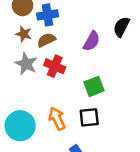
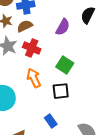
green square: (94, 86) -> (65, 65), turned -36
orange arrow: (57, 119) -> (34, 78), moved

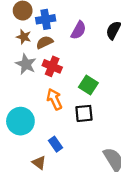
purple semicircle: (63, 27) -> (78, 30), moved
blue rectangle: (51, 121) -> (55, 144), moved

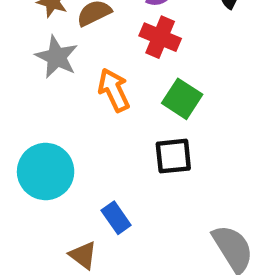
red cross: (52, 66) -> (160, 37), moved
orange arrow: (54, 99) -> (114, 90), moved

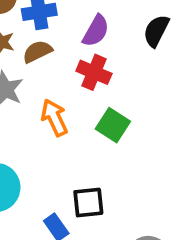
black square: (173, 156) -> (88, 203), moved

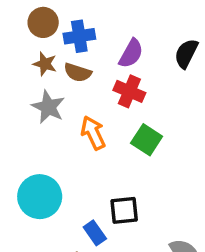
brown semicircle: (37, 52) -> (78, 72), turned -136

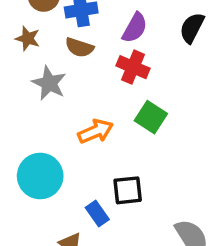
brown star: (45, 64) -> (28, 39), moved
orange arrow: (93, 133) -> (95, 131), moved, turned 92

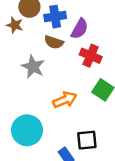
purple semicircle: (135, 28) -> (80, 29), moved
brown star: (28, 39) -> (15, 25), moved

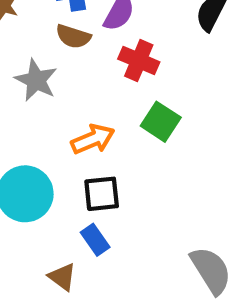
black square: (87, 140) -> (102, 194), moved

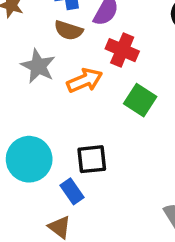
orange arrow: (93, 139) -> (85, 80), moved
blue rectangle: (95, 240) -> (72, 191), moved

